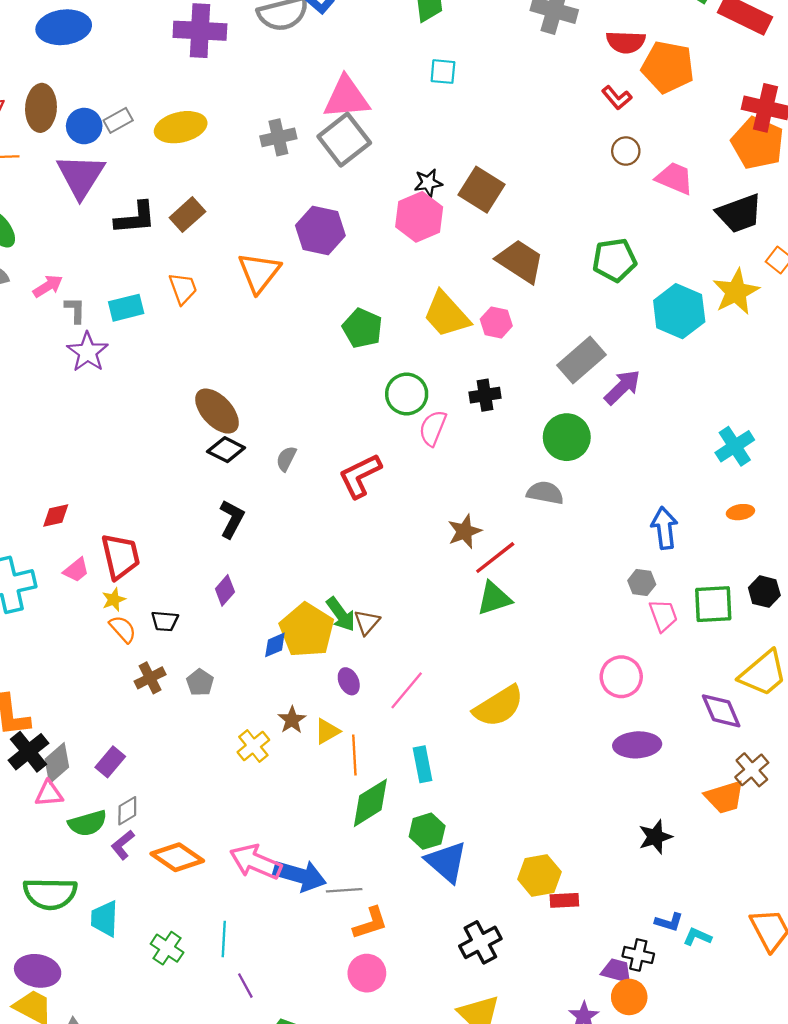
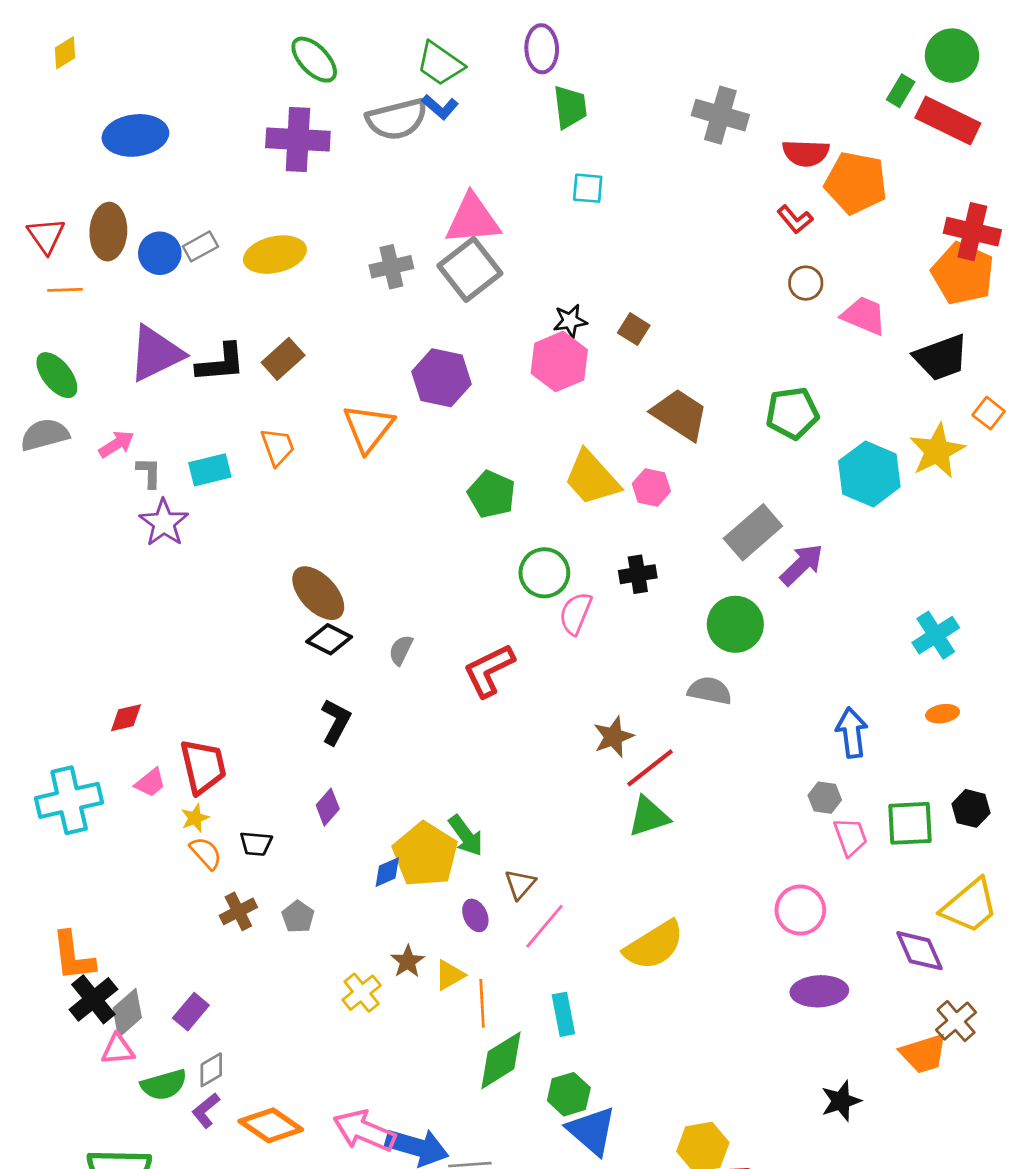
purple triangle: (81, 176) -> (156, 353), moved, turned 32
brown square: (482, 190) -> (634, 329), size x0.6
brown triangle: (367, 622) -> (520, 884), moved

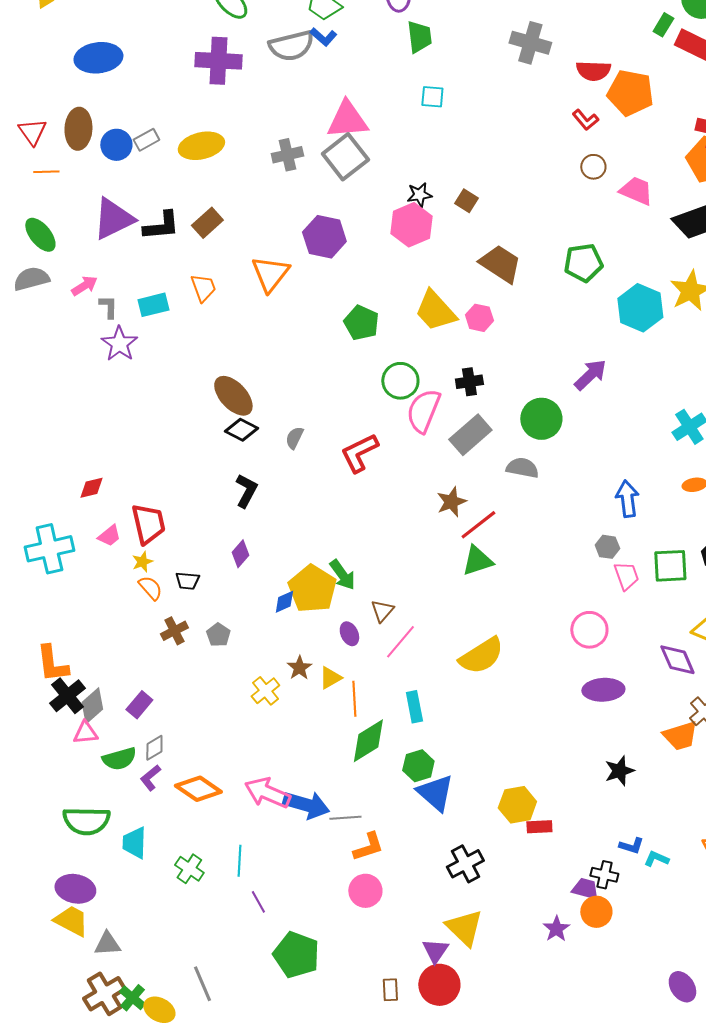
gray rectangle: (753, 532) -> (470, 435), moved
pink semicircle: (576, 613) -> (423, 411), size x1.4

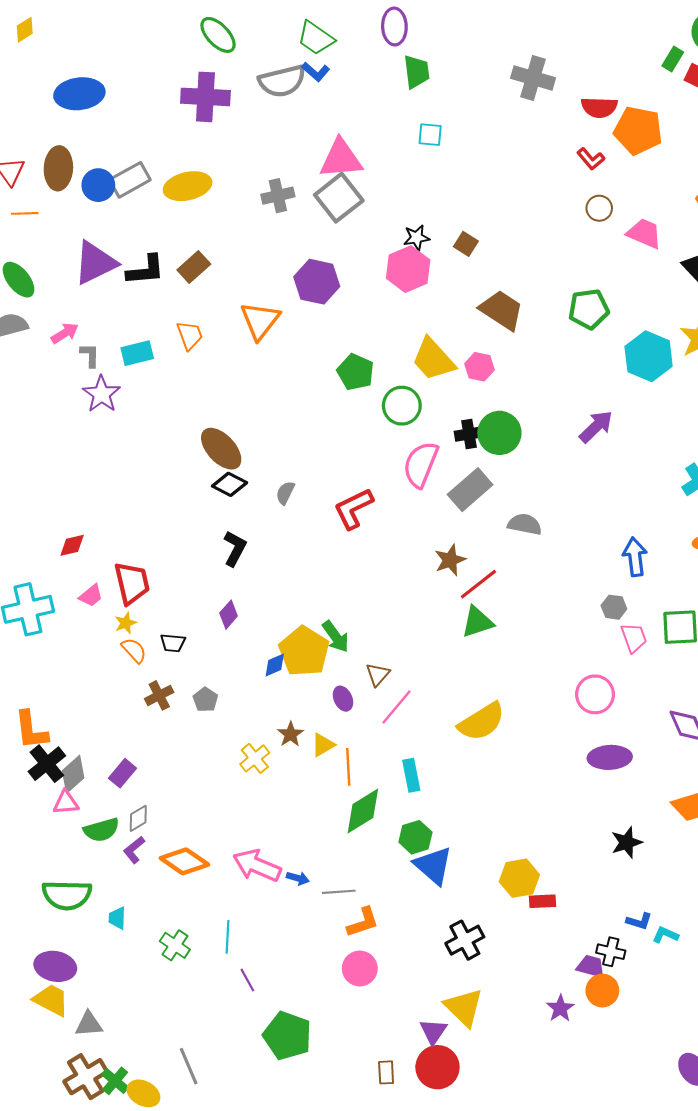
gray rectangle: (146, 140) -> (130, 180), size x1.5
green circle: (400, 381) -> (402, 406), moved
green circle: (541, 419) -> (499, 433), moved
blue arrow: (306, 805) -> (298, 878), size x0.5
cyan trapezoid: (134, 843) -> (117, 918), size x0.7

